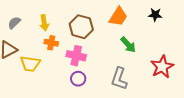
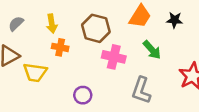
black star: (155, 15) -> (175, 20), moved
pink cross: (76, 56) -> (114, 57), moved
purple circle: (78, 79) -> (83, 95), moved

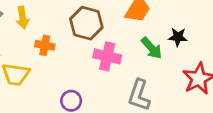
black star: (175, 20) -> (178, 37), moved
yellow arrow: (52, 24) -> (23, 18), moved

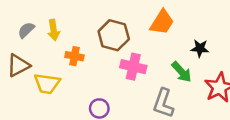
green arrow: (152, 48) -> (182, 72), moved

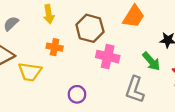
yellow arrow: (54, 30) -> (49, 14), moved

